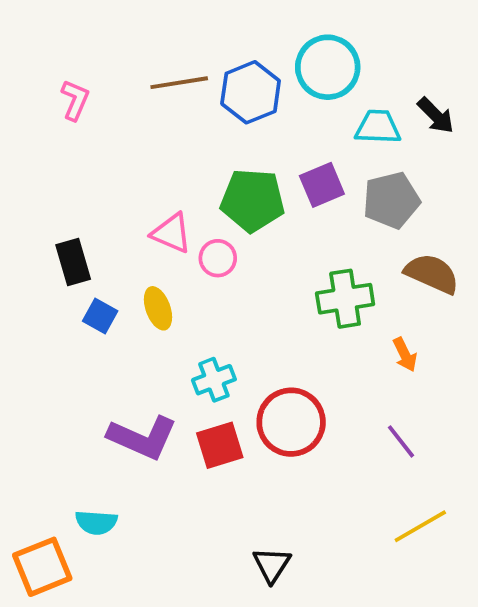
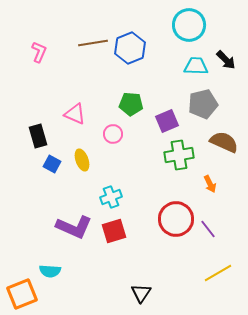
cyan circle: (328, 67) -> (189, 25), moved
purple square: (322, 185) -> (167, 121), moved
green pentagon: (253, 200) -> (131, 104), size x0.7
pink triangle: (171, 233) -> (75, 114), moved
red circle: (291, 422) -> (176, 219), moved

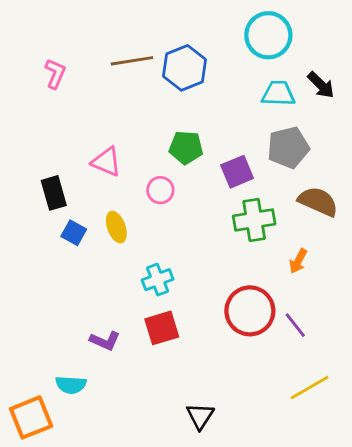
orange arrow: (210, 184) -> (298, 261), turned 54
purple L-shape: (74, 227) -> (105, 341), moved, size x0.6

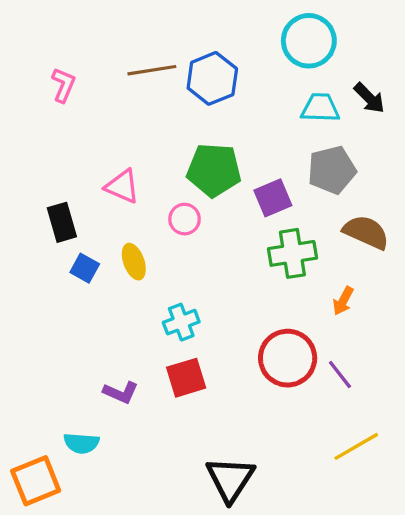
green pentagon: (186, 147) -> (214, 170), size x1.4
black triangle: (200, 416) -> (230, 479), size x1.5

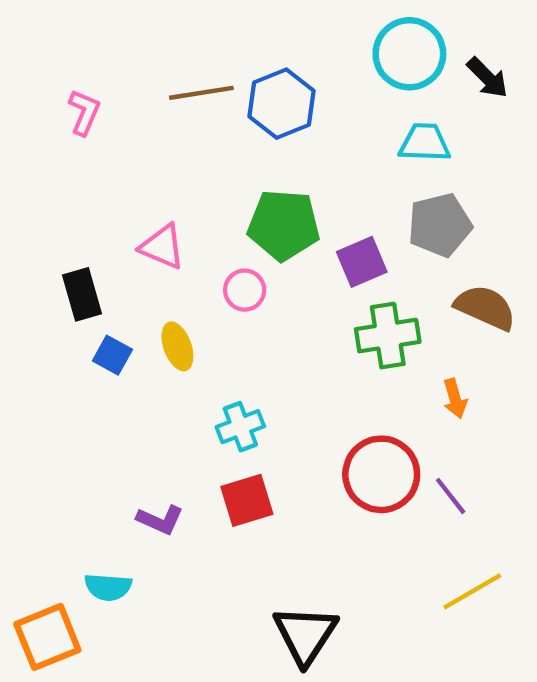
black arrow: (369, 98) -> (487, 78), moved
orange arrow: (343, 301) -> (455, 398), turned -44

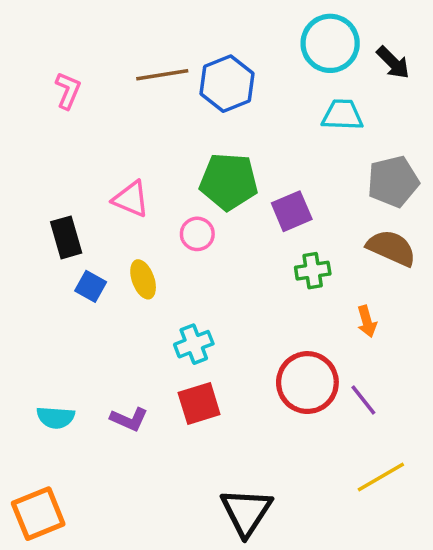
gray pentagon: (440, 225) -> (393, 181), moved
green cross: (388, 336) -> (313, 271), size x0.7
cyan semicircle: (108, 587) -> (56, 417), moved

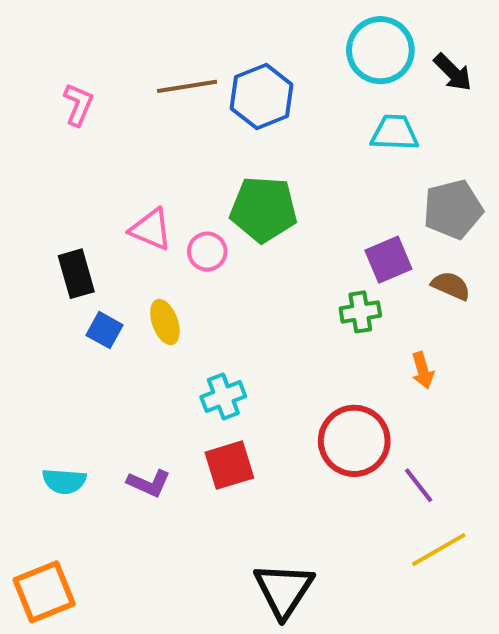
purple square: (292, 211) -> (388, 260), moved
pink circle: (197, 234) -> (207, 252), moved
brown semicircle: (391, 248) -> (451, 286), size x0.7
purple line: (363, 400) -> (419, 485), moved

